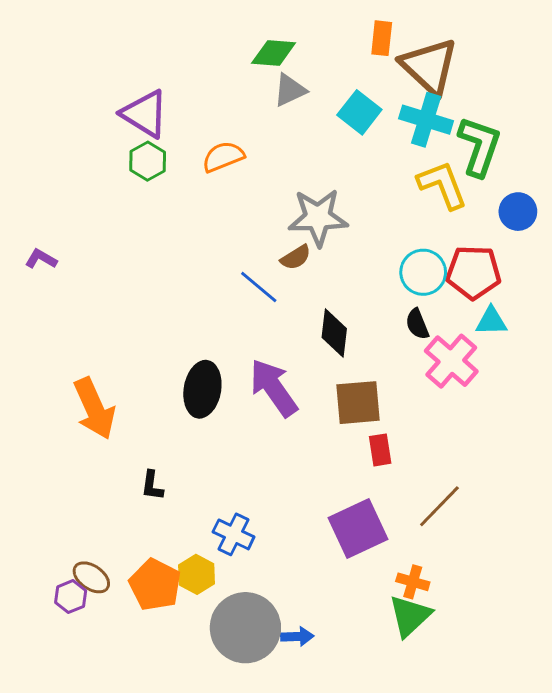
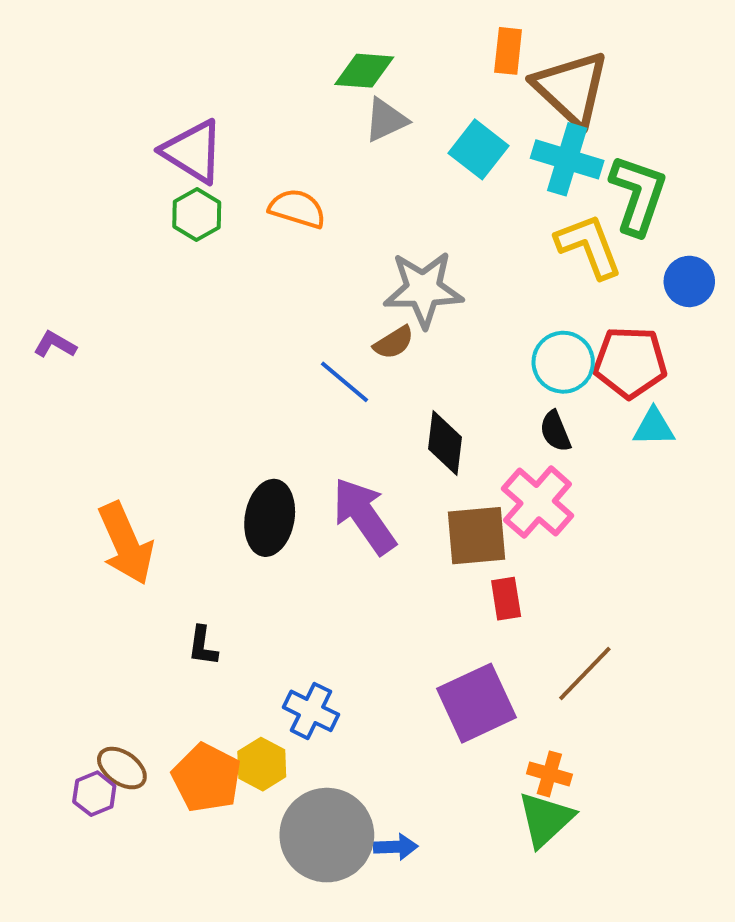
orange semicircle: (223, 157) -> (297, 209), turned 39
pink cross: (451, 361) -> (538, 502), moved

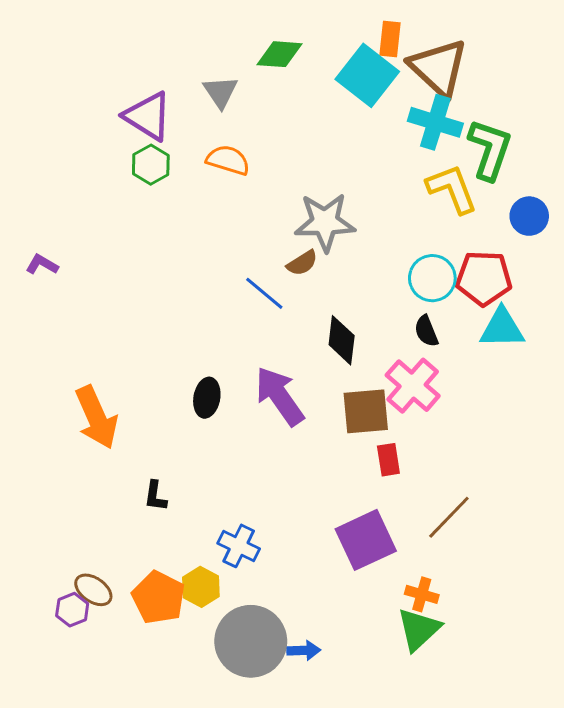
gray triangle: (386, 120) -> (220, 92), moved, turned -39
cyan square: (478, 149) -> (367, 75), moved, size x1.4
cyan triangle: (654, 427) -> (502, 328), size x1.4
black ellipse: (270, 518) -> (207, 398), size x0.7

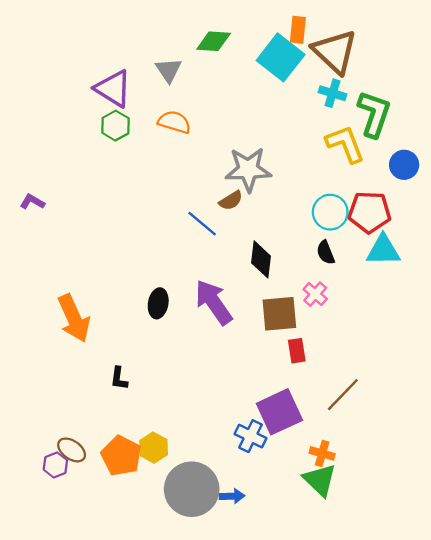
cyan cross: (435, 122) -> (332, 93), size x0.7
pink cross: (413, 386) -> (315, 294), size x0.6
blue cross: (239, 546) -> (251, 436), moved
green triangle: (419, 629) -> (320, 480), turned -33

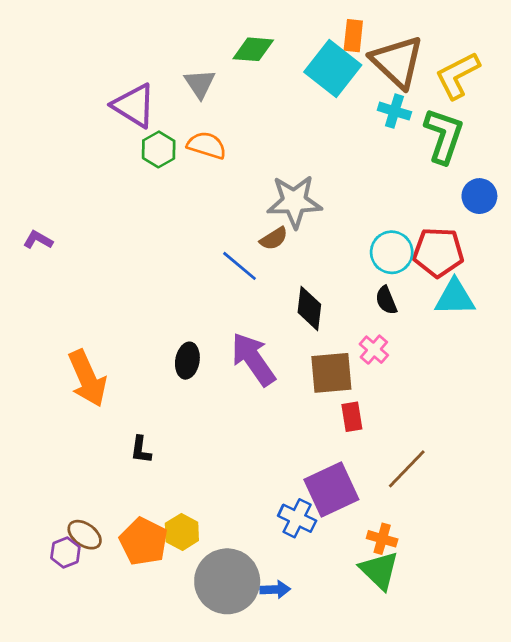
green hexagon: (115, 126) -> (159, 149), moved
yellow L-shape: (345, 144) -> (458, 75), moved, turned -96

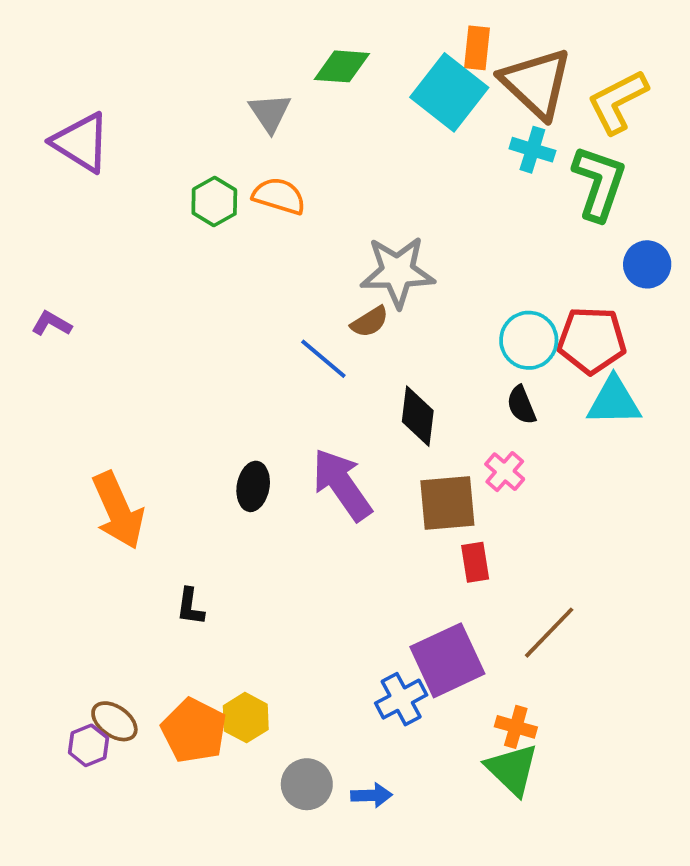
purple triangle: (134, 106) -> (81, 142), moved
blue cross: (297, 518) -> (401, 699), turned 36
gray circle: (227, 581) -> (307, 784), size x0.6

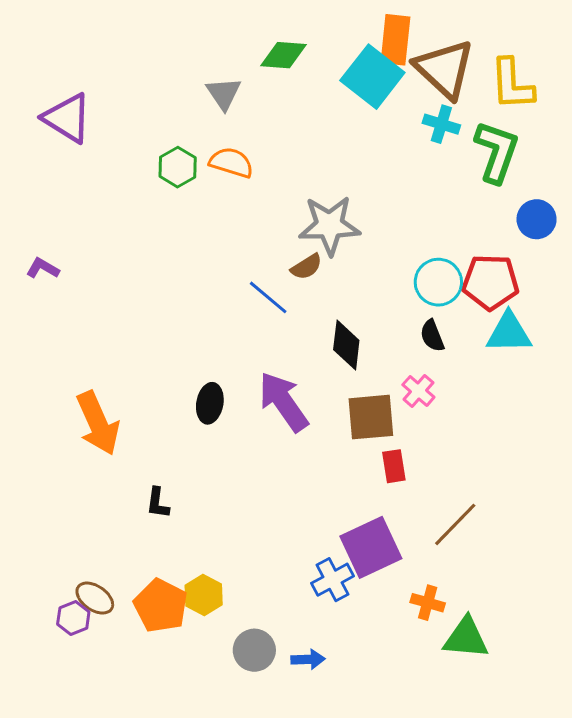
orange rectangle: (477, 48) -> (395, 40), size x1.4
yellow L-shape: (618, 102) -> (512, 84), turned -66
green triangle: (512, 769) -> (466, 638), moved, turned -39

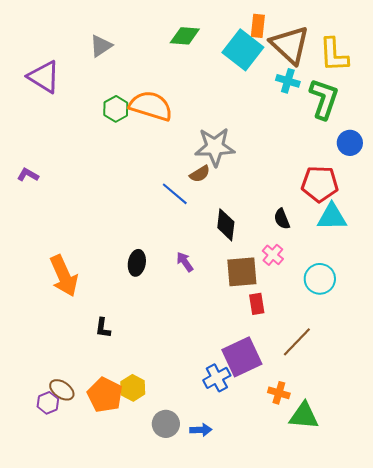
orange rectangle: (395, 40) -> (258, 26), size x0.7
gray triangle: (224, 93) -> (101, 46), moved, turned 30
orange semicircle: (231, 162) -> (151, 106), size x1.5
cyan circle: (438, 282) -> (320, 279), moved
purple arrow: (283, 402) -> (185, 262), size x0.5

